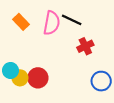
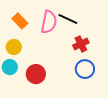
yellow circle: (20, 78) -> (14, 47), moved
blue circle: (101, 81) -> (85, 69), moved

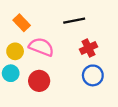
black line: (68, 19) -> (74, 21), turned -36
pink semicircle: (49, 22) -> (41, 47), moved, turned -80

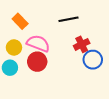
blue circle: (93, 75) -> (93, 60), moved
red circle: (39, 81) -> (37, 62), moved

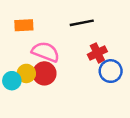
orange rectangle: (20, 21) -> (24, 25), turned -49
yellow circle: (14, 47) -> (26, 73), moved

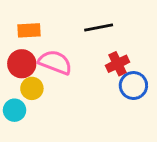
red circle: (44, 73) -> (22, 64), moved
cyan circle: (12, 81) -> (14, 110), moved

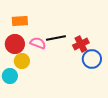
black line: (99, 27) -> (56, 38), moved
pink semicircle: (55, 62) -> (38, 43), size x0.7

